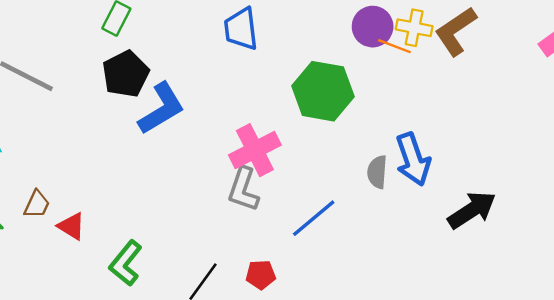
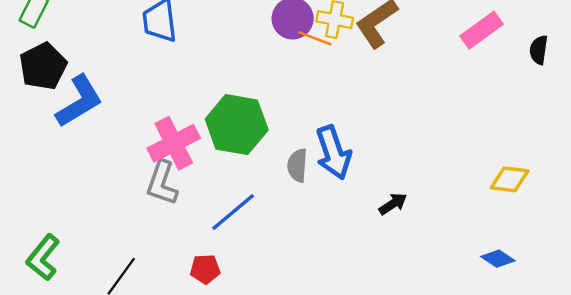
green hexagon: (323, 91) -> (237, 125), moved
black arrow: (472, 210) -> (393, 204), size x0.6
red pentagon: (261, 275) -> (205, 269), moved

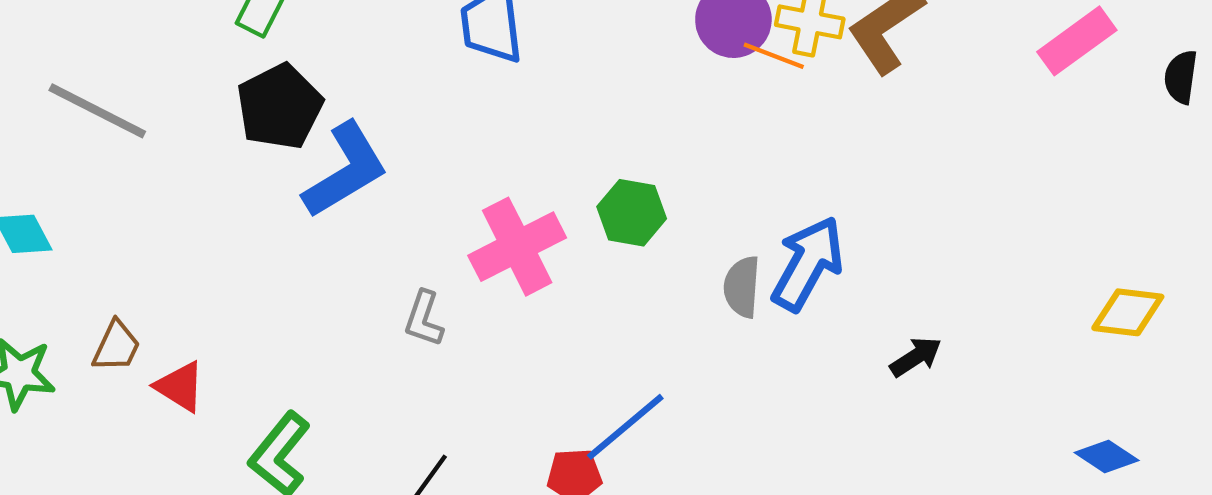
green hexagon: (237, 125) -> (632, 213), size x0.6
blue arrow: (333, 153) -> (808, 264), turned -132
gray L-shape: (162, 183) -> (424, 319), moved, size x0.7
blue line: (233, 212) -> (625, 427), moved

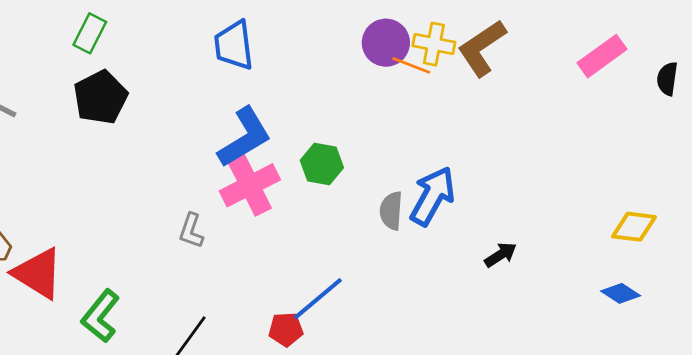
blue L-shape: (345, 170) -> (245, 137), moved
red triangle: (180, 387) -> (38, 273), size x1.6
blue diamond: (1107, 457) -> (621, 293), moved

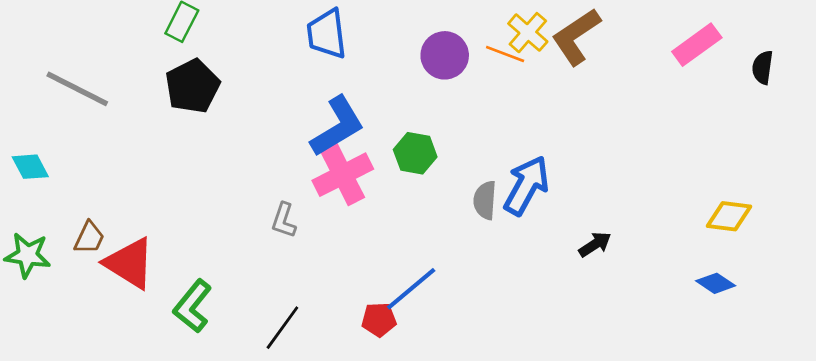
purple circle: (386, 43) -> (445, 55), moved
yellow cross: (434, 44) -> (528, 33), turned 30

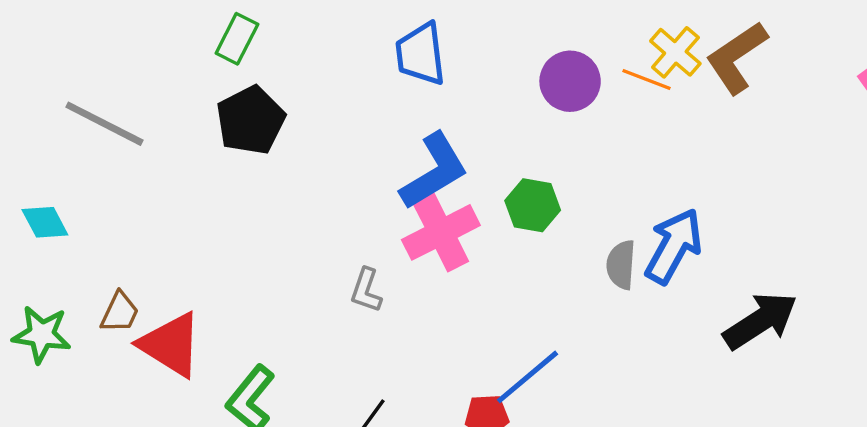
black arrow: (595, 244) -> (760, 321), size x1.8

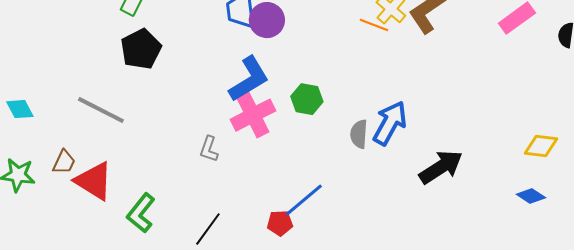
purple circle: (570, 81) -> (267, 20), moved
gray line: (104, 124) -> (101, 110), moved

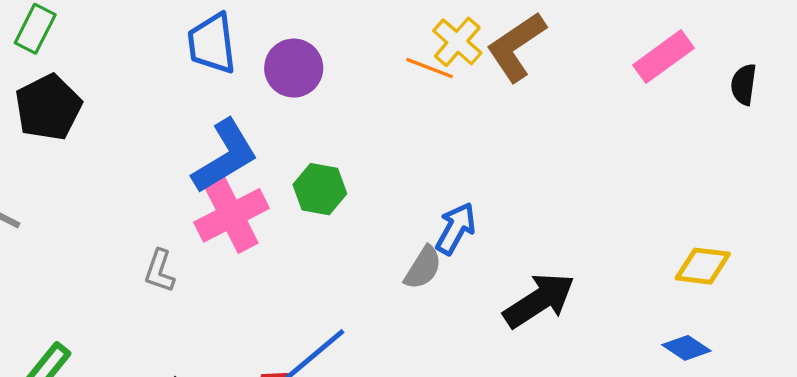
purple circle: (267, 20) -> (294, 68), moved
blue arrow: (390, 123) -> (456, 228), size x0.7
gray semicircle: (359, 134) -> (423, 268), moved, turned -152

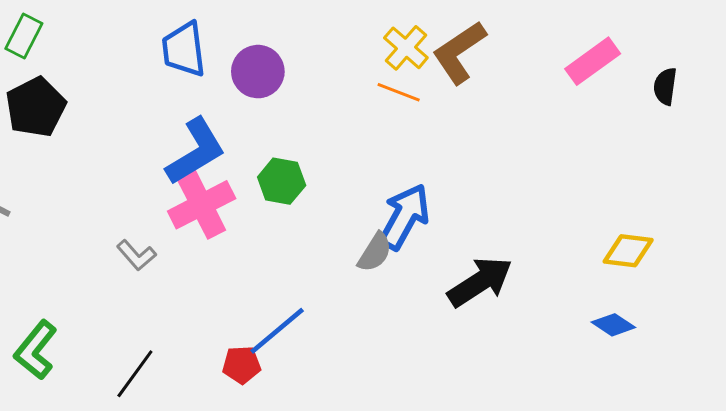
orange line: (430, 68) -> (399, 92), moved
blue arrow: (456, 228) -> (404, 217), size x1.4
gray L-shape: (160, 271) -> (136, 255), turned -60

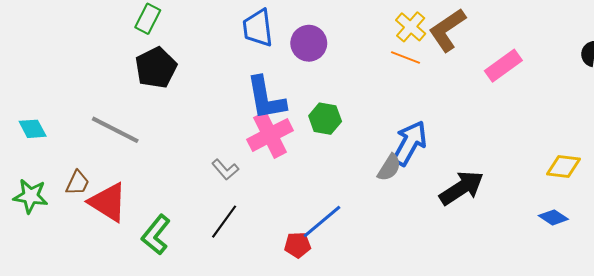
pink rectangle: (593, 61) -> (503, 66), moved
blue L-shape: (196, 152) -> (266, 98), turned 111
black line: (135, 374) -> (224, 222), moved

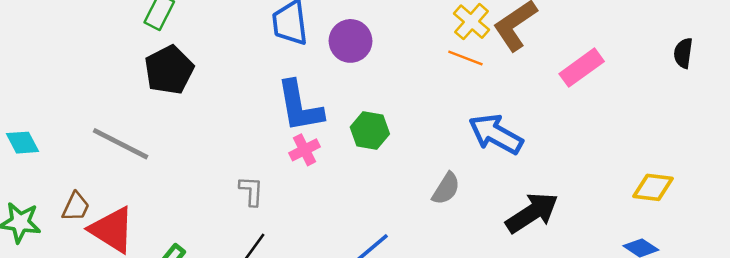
pink cross: (270, 135) -> (305, 150), size x0.6
blue arrow: (410, 143) -> (496, 134), moved, turned -90
gray L-shape: (225, 170) -> (251, 191), turned -136

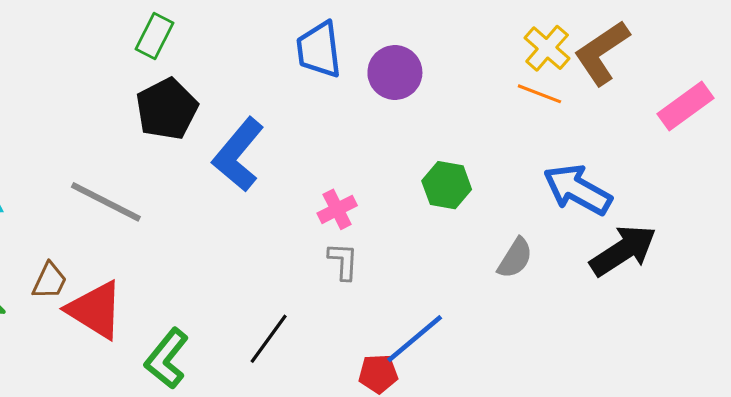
blue L-shape: (300, 106) -> (238, 155), moved, turned 50
green hexagon: (370, 131) -> (447, 185), moved
gray L-shape: (251, 191) -> (343, 261), moved
black arrow: (532, 213) -> (623, 251), moved

